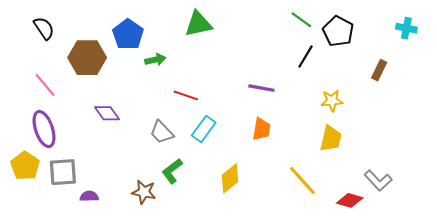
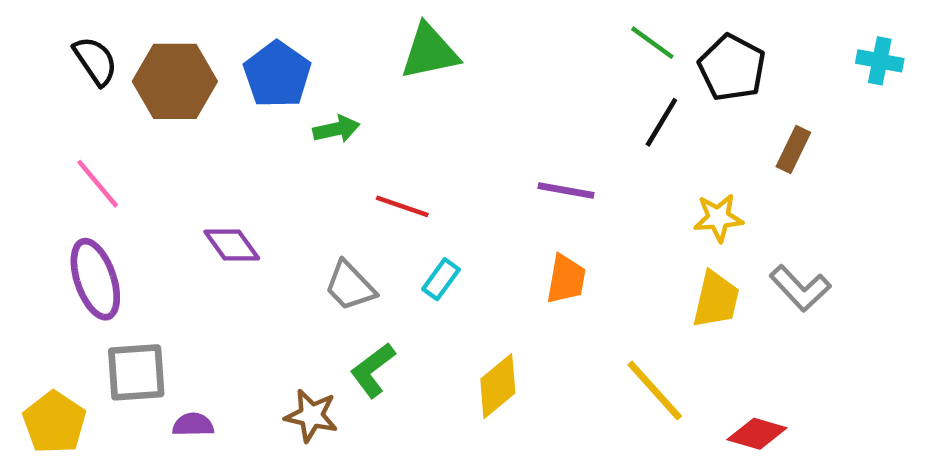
brown hexagon: (87, 58) -> (175, 81), moved
brown rectangle: (379, 70) -> (793, 150), moved
cyan rectangle: (204, 129) -> (441, 279), size x0.7
yellow pentagon: (25, 166) -> (54, 422), moved
gray L-shape: (378, 180) -> (800, 288), moved

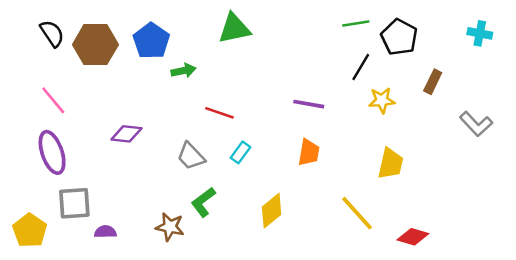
green line: (652, 43) -> (356, 24), turned -45
yellow star: (718, 218) -> (382, 100), moved
purple diamond: (232, 245) -> (126, 134), turned -48
gray L-shape: (800, 288) -> (476, 124), moved

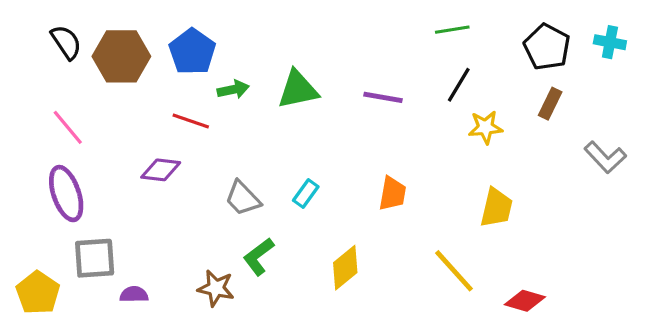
green triangle: (234, 28) -> (298, 89), moved
black pentagon: (399, 37) -> (547, 47), moved
purple line: (309, 104) -> (383, 97), moved
red line: (219, 113) -> (191, 121), moved

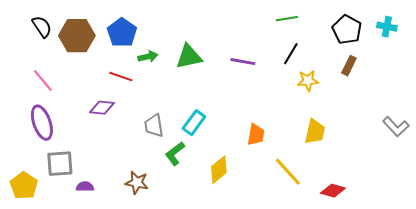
gray L-shape: (605, 157) -> (396, 127), moved
cyan rectangle: (306, 194) -> (194, 123), size x1.4
orange trapezoid: (392, 194) -> (256, 135), moved
gray trapezoid: (243, 198) -> (154, 126), turned 35
green L-shape: (258, 257) -> (175, 154), moved

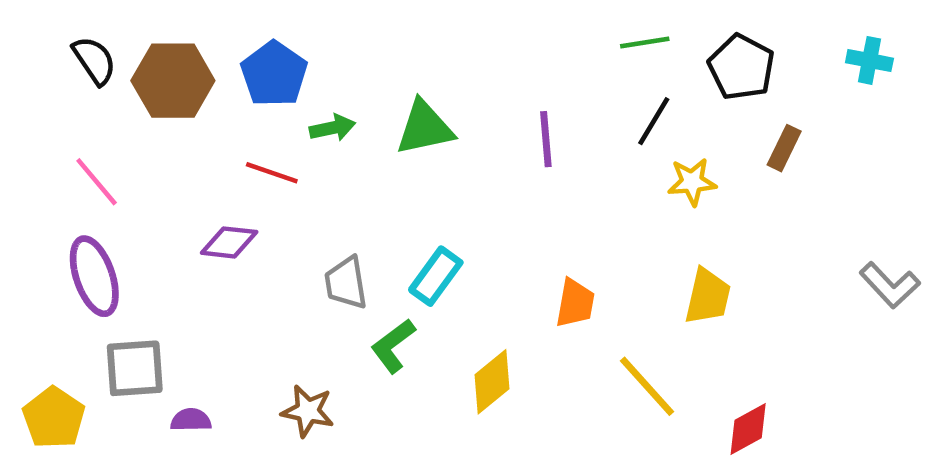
black pentagon: (347, 30) -> (741, 67), moved
purple line: (243, 62) -> (546, 139), turned 75
red diamond: (333, 191) -> (748, 429), turned -45

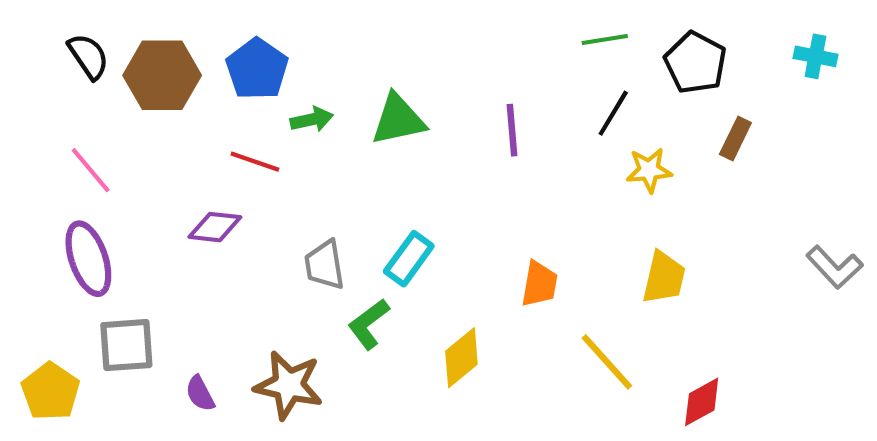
brown star: (308, 411) -> (289, 385), size x1.4
purple semicircle: (191, 420) -> (200, 394), moved, turned -117

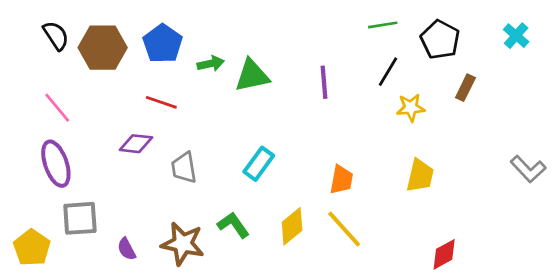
cyan cross: (816, 56) -> (516, 36), turned 30
green arrow: (312, 120) -> (211, 64), moved
gray trapezoid: (324, 265) -> (184, 168), moved
green L-shape: (369, 324) -> (233, 225), moved, turned 92
yellow line: (607, 362) -> (344, 229), moved

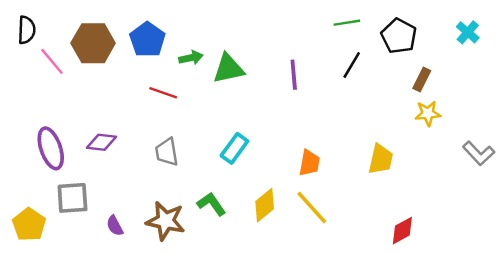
black semicircle: (56, 36) -> (27, 30), moved, turned 36
red line: (161, 102) -> (163, 93), moved
pink line: (57, 108) -> (52, 61), moved
yellow star: (411, 108) -> (428, 113), moved
purple diamond: (136, 144) -> (101, 142), moved

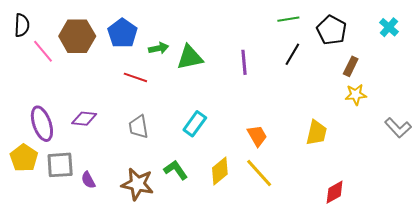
orange trapezoid: (309, 163) -> (257, 136), turned -40
yellow pentagon: (29, 225) -> (24, 158), moved
purple semicircle: (115, 226) -> (88, 180), moved

